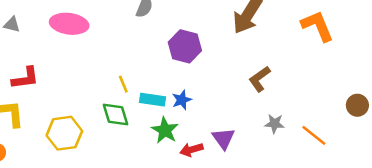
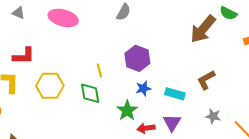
purple hexagon: (185, 46) -> (137, 58), moved
cyan rectangle: (152, 100) -> (175, 94), moved
yellow hexagon: (64, 133) -> (50, 86), moved

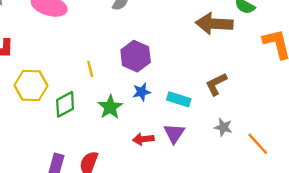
brown arrow: (203, 29) -> (214, 24), turned 52
green diamond: (90, 93) -> (65, 104), moved, turned 70
green star: (127, 110) -> (110, 107), moved

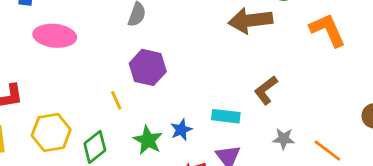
purple hexagon: (136, 56) -> (148, 67), moved
blue star: (142, 92) -> (181, 130), moved

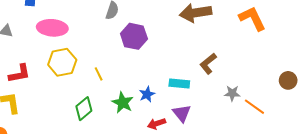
purple hexagon: (148, 67) -> (134, 36), moved
yellow hexagon: (51, 132) -> (62, 62), moved
gray star: (284, 139) -> (232, 93), moved

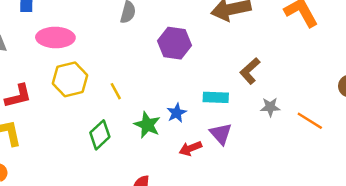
purple hexagon: (134, 36) -> (174, 43), moved
gray star: (232, 93) -> (270, 107), moved

